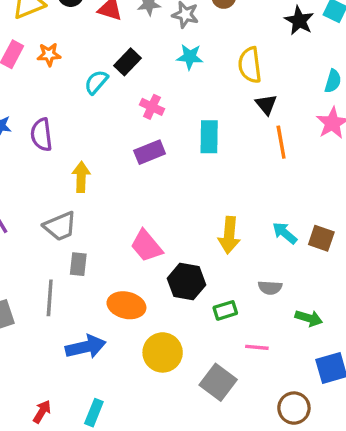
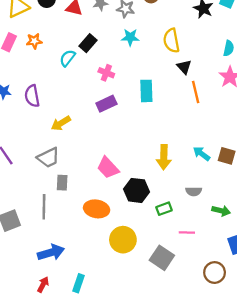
yellow arrow: (81, 177) -> (61, 123), turned -120
blue arrow: (86, 347) -> (51, 252), moved

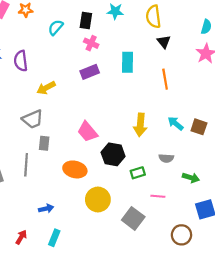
black rectangle: (88, 43) -> (86, 20), moved, turned -35
orange line: (196, 92) -> (165, 79), moved
blue arrow: (51, 252) -> (46, 209), moved, size x0.6

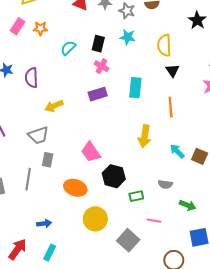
yellow arrow: (140, 125) -> (145, 136), moved
red arrow: (21, 237) -> (17, 249), size x1.5

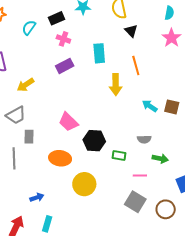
black rectangle: (98, 44) -> (56, 18), turned 63
yellow arrow: (145, 136) -> (116, 85), moved
green rectangle: (136, 196) -> (119, 155), turned 32
green arrow: (188, 205) -> (160, 159), moved
gray square: (128, 240) -> (135, 202), moved

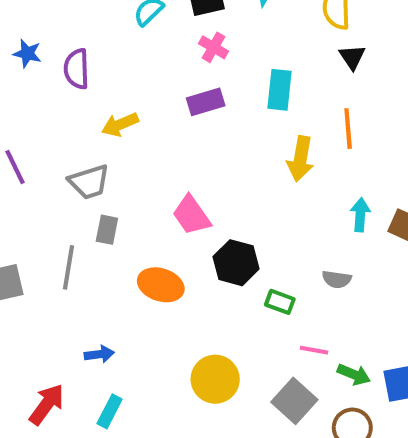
cyan arrow: (150, 106) -> (360, 215), turned 49
green arrow: (160, 159) -> (354, 374), moved
yellow circle: (84, 184) -> (215, 379), moved

